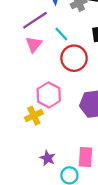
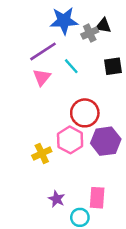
red circle: (74, 58) -> (85, 113), moved
pink hexagon: (49, 95) -> (70, 140), moved

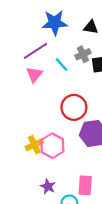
gray cross: (90, 33) -> (83, 54), moved
pink hexagon: (70, 140) -> (52, 146), moved

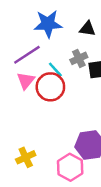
red circle: (74, 107) -> (50, 87), moved
pink hexagon: (52, 146) -> (70, 167), moved

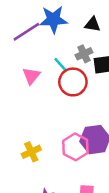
purple line: (27, 55) -> (26, 32), moved
red circle: (50, 87) -> (73, 82), moved
pink hexagon: (70, 167) -> (75, 147), moved

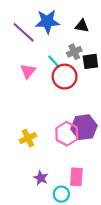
purple line: (26, 32) -> (24, 32), turned 75

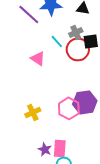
pink triangle: (28, 71) -> (38, 58), moved, turned -35
red circle: (65, 77) -> (78, 49), moved
pink rectangle: (76, 177) -> (60, 148), moved

